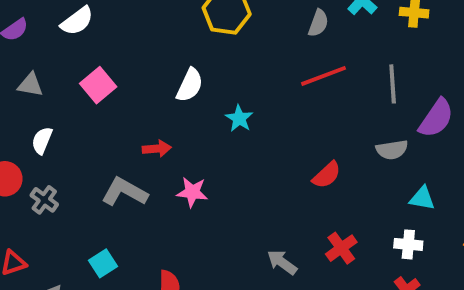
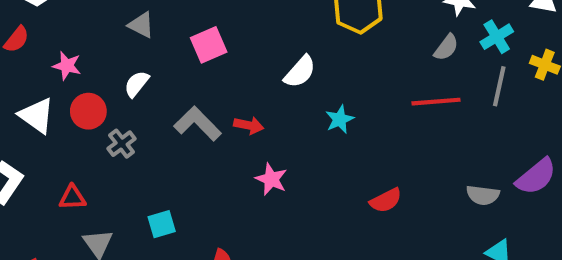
gray line: (393, 84) -> (499, 86), moved
red semicircle: (327, 175) -> (386, 200), moved
gray L-shape: (125, 192) -> (198, 124), moved

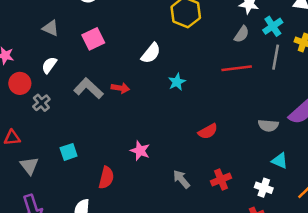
pink star: (271, 179) -> (140, 151), moved

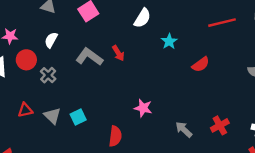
red arrow: (120, 88) -> (118, 53), turned 56
red semicircle: (208, 131) -> (201, 64), moved
gray triangle: (29, 166) -> (52, 116), moved

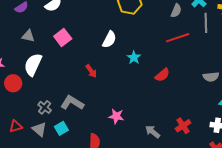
white semicircle: (51, 40) -> (33, 65), size x1.6
gray L-shape: (89, 57) -> (72, 103), moved
gray cross: (48, 75) -> (45, 107), moved

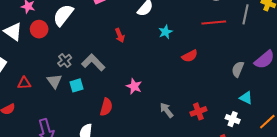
gray semicircle: (211, 77) -> (238, 69), turned 105
red triangle: (16, 126) -> (24, 83), moved

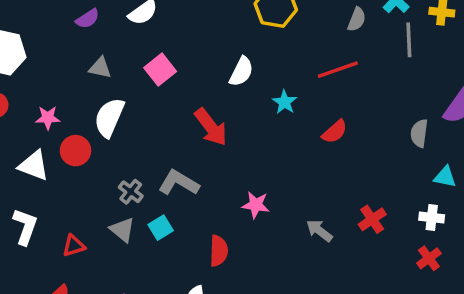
red line: (214, 22) -> (338, 70), moved
red arrow: (120, 35) -> (211, 127), size x1.6

